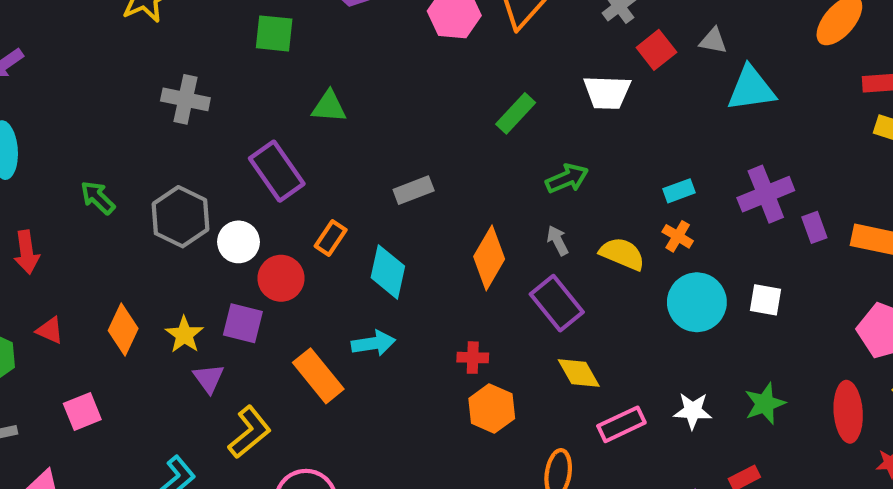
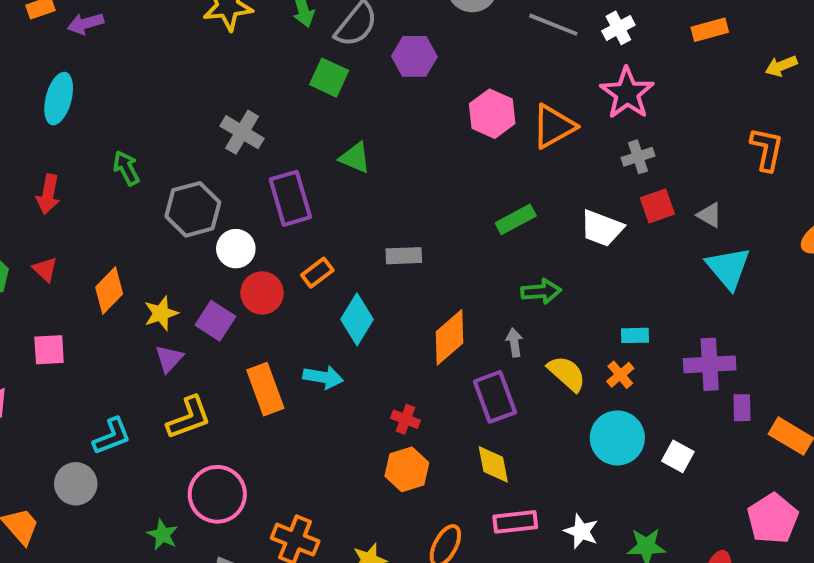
cyan triangle: (751, 89) -> (728, 268), turned 39
gray cross: (185, 99) -> (242, 132), moved

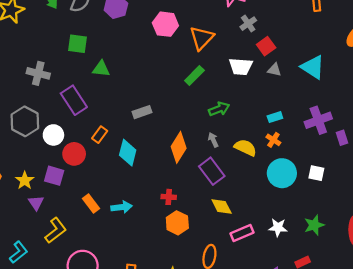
green square: (329, 78) -> (78, 44), moved
orange triangle: (554, 126) -> (202, 38), moved
gray triangle: (710, 215) -> (274, 70), moved
cyan arrow: (323, 377) -> (122, 207), moved
orange rectangle: (265, 389) -> (91, 203), size x0.7

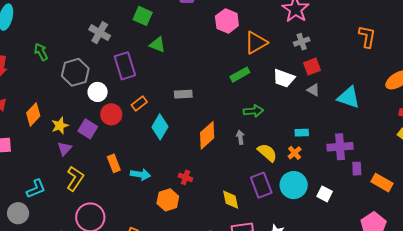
cyan triangle: (313, 67) -> (349, 97), turned -30
purple rectangle: (212, 171) -> (261, 185), moved
orange hexagon: (177, 223) -> (168, 200), moved
yellow L-shape: (56, 230) -> (75, 179), turned -35

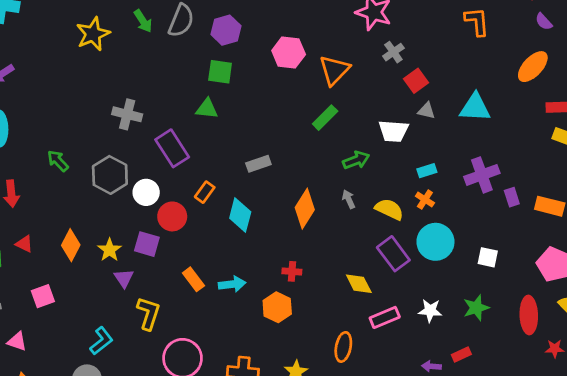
green square: (143, 16) -> (220, 72), moved
white trapezoid: (284, 78) -> (393, 131), moved
white square: (325, 194) -> (488, 257), moved

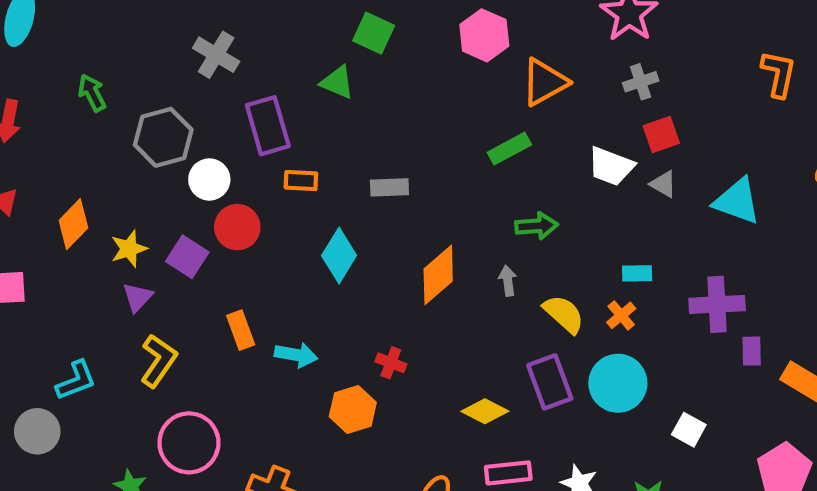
white trapezoid: (393, 131) -> (611, 166), moved
orange rectangle: (205, 192) -> (301, 181), moved, turned 40
yellow diamond: (359, 284) -> (485, 411), turned -52

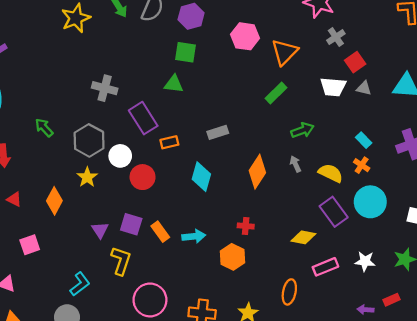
yellow star: (129, 249) -> (87, 177), moved
purple square: (187, 257) -> (131, 224), moved
cyan rectangle: (637, 273) -> (364, 140), turned 63

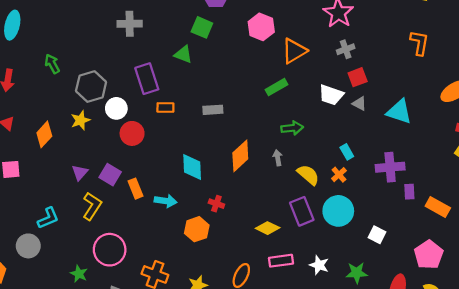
gray cross: (105, 88) -> (130, 24), moved, turned -30
cyan diamond: (201, 177) -> (192, 167), moved, turned -32

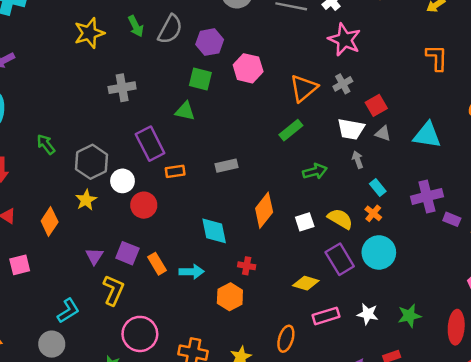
pink hexagon: (261, 27) -> (248, 68), moved
gray cross: (346, 49) -> (343, 84), moved
gray arrow: (278, 158) -> (358, 160), moved
purple rectangle: (409, 192) -> (452, 219), turned -56
white square: (377, 235) -> (305, 222), moved, turned -36

